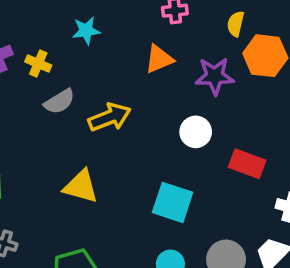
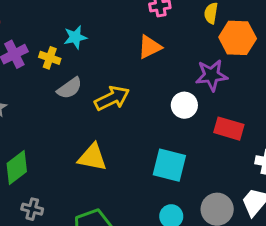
cyan star: (86, 31) -> (75, 37), moved
purple star: (215, 76) -> (212, 75), moved

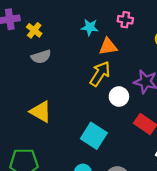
cyan star: (75, 37) -> (90, 27), moved
yellow arrow: (112, 98) -> (100, 74), moved, turned -50

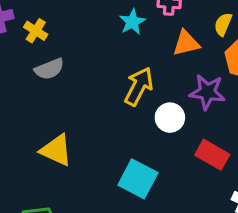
cyan star: (90, 27) -> (132, 22), moved, turned -30
orange triangle: (108, 47) -> (186, 43), moved

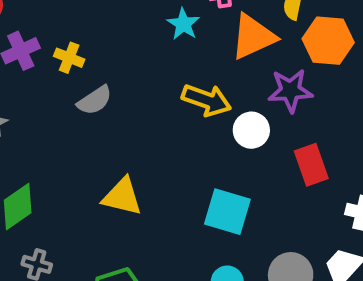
orange triangle: (186, 43) -> (253, 37), size x1.4
yellow arrow: (139, 86) -> (206, 100), turned 93
red rectangle: (212, 155) -> (311, 165), turned 52

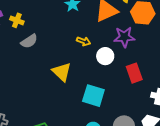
yellow arrow: (206, 100) -> (84, 41), size x0.6
yellow triangle: (122, 197) -> (62, 72), moved, turned 30

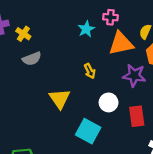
yellow arrow: (84, 41) -> (90, 71), turned 32
white circle: (105, 56) -> (109, 102), moved

